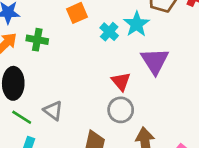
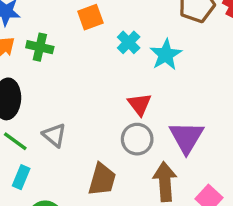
cyan star: (137, 24) -> (166, 55), moved
purple triangle: (155, 61) -> (186, 137), moved

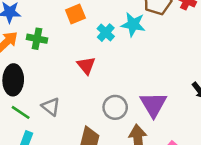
cyan star: (166, 55) -> (133, 24), moved, turned -30
red triangle: (140, 104) -> (86, 66), moved

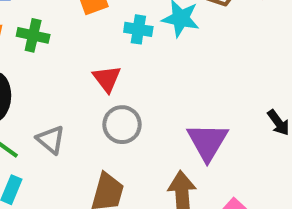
cyan cross: (106, 33) -> (138, 29), turned -36
gray circle: (115, 107) -> (122, 125), moved

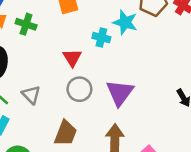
cyan cross: (138, 29) -> (101, 38), moved
purple triangle: (207, 142) -> (120, 93), moved

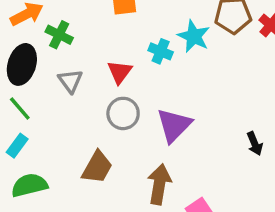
green cross: (26, 24) -> (59, 35), moved
gray triangle: (31, 95) -> (70, 81), moved

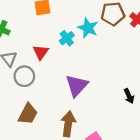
cyan cross: (161, 51) -> (67, 38), turned 32
gray circle: (123, 113) -> (24, 76), moved

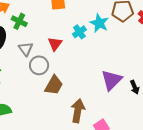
purple triangle: (77, 86) -> (112, 80), moved
brown trapezoid: (28, 114) -> (54, 85), moved

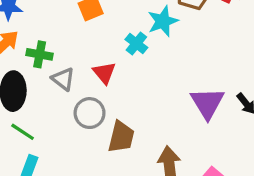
cyan star: (99, 23) -> (163, 21), turned -30
gray triangle: (26, 49) -> (63, 79), moved

